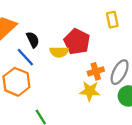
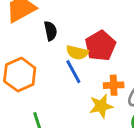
blue line: (25, 57) -> (73, 72), moved
yellow star: (90, 91) -> (101, 106), turned -30

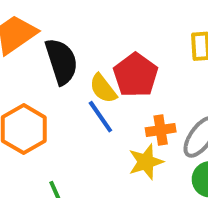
black semicircle: (51, 31) -> (61, 61), size x1.6
yellow semicircle: (77, 53) -> (103, 88), turned 45

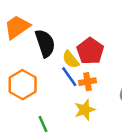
orange cross: (161, 130) -> (88, 82), moved
yellow star: (146, 162) -> (85, 110), moved

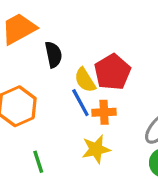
black semicircle: (45, 43) -> (53, 55), size x0.7

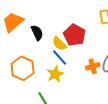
orange cross: (104, 112) -> (93, 66), moved
yellow star: (96, 149) -> (55, 74), moved

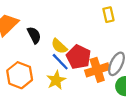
red pentagon: (75, 35) -> (79, 57), moved
orange cross: (93, 66) -> (97, 70), size x1.5

